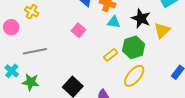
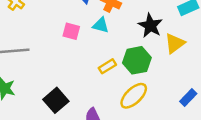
cyan triangle: (114, 22) -> (101, 25), moved
pink square: (79, 30) -> (71, 31), turned -32

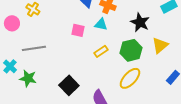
yellow triangle: (175, 43) -> (160, 45), moved
yellow rectangle: (107, 66) -> (101, 51), moved

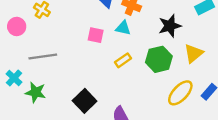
black star: (140, 22) -> (170, 26), turned 30
yellow ellipse: (130, 78) -> (180, 93), moved

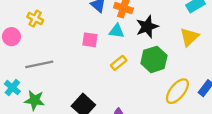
black star: (170, 26) -> (147, 27), moved
yellow triangle: (194, 53) -> (189, 37), moved

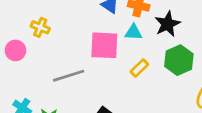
pink square: (90, 40) -> (104, 45), size x1.6
gray line: (39, 64) -> (69, 76), moved

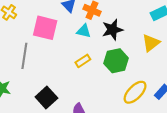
pink square: (104, 45) -> (45, 28), moved
gray line: (69, 76) -> (24, 56), turned -75

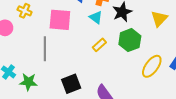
cyan triangle: (84, 31) -> (96, 17), turned 32
black square: (46, 97) -> (71, 84), turned 30

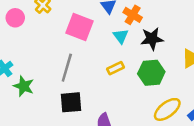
gray line: (45, 49) -> (67, 68), moved

